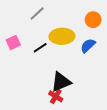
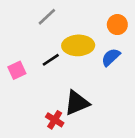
pink square: (13, 42) -> (17, 70), moved
red cross: (56, 96) -> (55, 120), moved

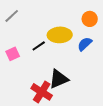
gray line: (47, 17) -> (12, 16), moved
red cross: (55, 120) -> (42, 92), size x1.5

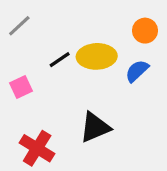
black line: (39, 46) -> (60, 60), moved
red cross: (42, 92) -> (37, 148), moved

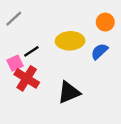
black line: (60, 60) -> (31, 51), moved
red cross: (37, 148) -> (27, 78), moved

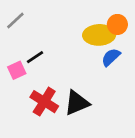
yellow ellipse: (70, 41) -> (99, 35), moved
red cross: (27, 78) -> (44, 102), moved

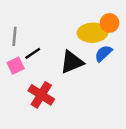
gray line: (15, 21) -> (14, 36), moved, turned -42
black triangle: (77, 103) -> (72, 62), moved

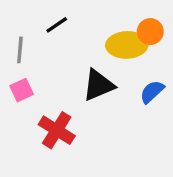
black line: (33, 53) -> (57, 25), moved
blue semicircle: (103, 53) -> (152, 92), moved

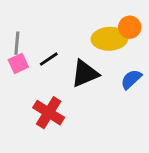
black line: (57, 25) -> (49, 59), moved
pink square: (22, 90) -> (18, 63), moved

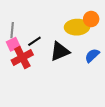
red cross: (49, 113) -> (22, 57), moved, turned 30

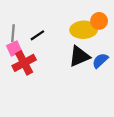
black line: (34, 41) -> (37, 35), moved
black triangle: (60, 51) -> (79, 56), moved

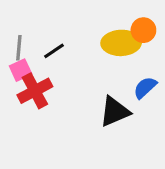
black triangle: (79, 56) -> (115, 112), moved

